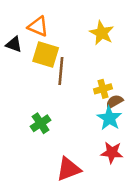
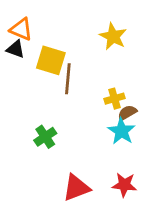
orange triangle: (38, 26) -> (21, 29), moved
red star: (112, 153) -> (124, 185), moved

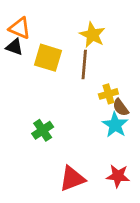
yellow star: (113, 36) -> (92, 35), moved
brown line: (68, 79) -> (84, 64), moved
brown semicircle: (127, 113) -> (121, 107), turned -96

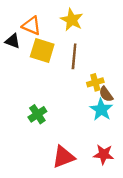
orange triangle: (20, 28) -> (32, 26), moved
yellow star: (92, 35) -> (72, 20), moved

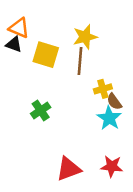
yellow star: (72, 20) -> (85, 37), moved, turned 30
orange triangle: (32, 26) -> (19, 28), moved
green cross: (37, 114) -> (41, 110), moved

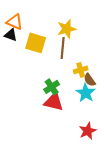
green cross: (41, 110) -> (52, 87), moved
red star: (112, 166) -> (88, 131), turned -30
red triangle: (69, 169) -> (54, 102), moved, turned 35

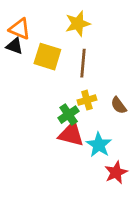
yellow star: (67, 29) -> (78, 24), moved
yellow cross: (81, 70) -> (87, 100), moved
cyan star: (86, 93) -> (99, 145), moved

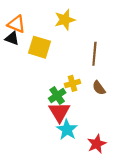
brown line: (83, 63) -> (94, 54), moved
red triangle: (71, 134) -> (59, 112), turned 45
cyan star: (99, 145) -> (67, 130), moved

